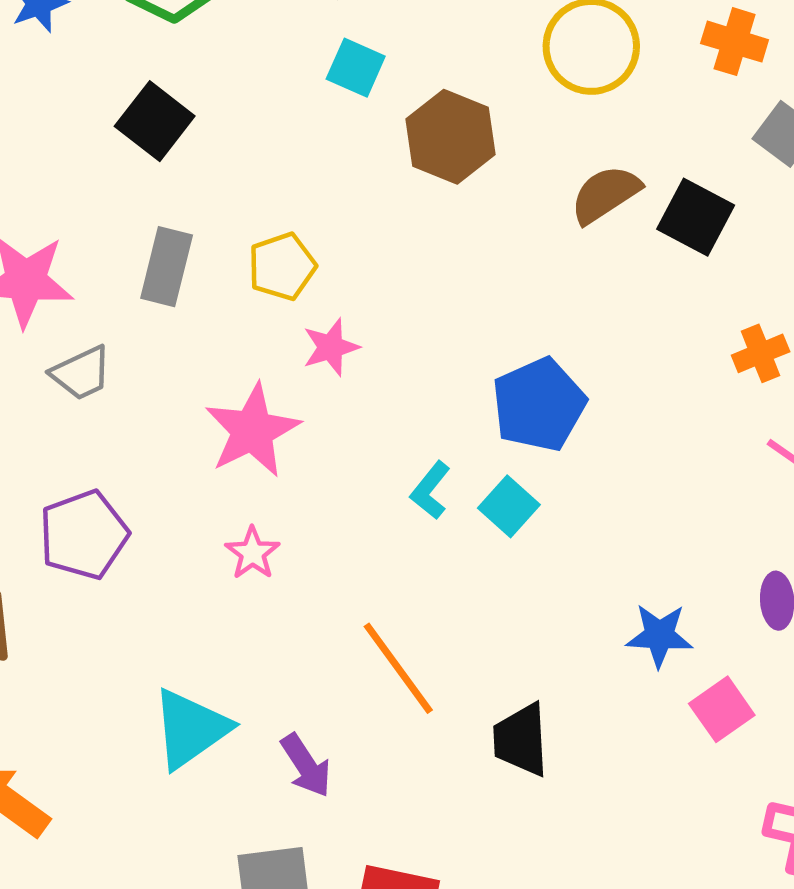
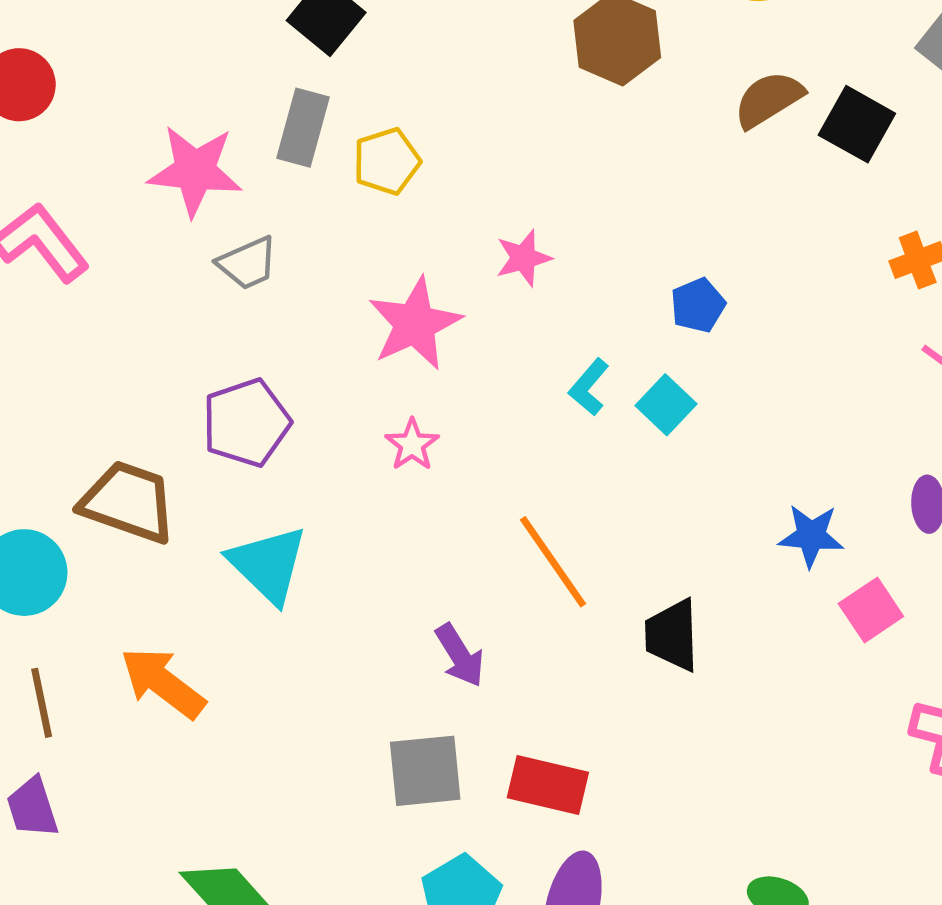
yellow pentagon: (282, 266) -> (387, 161), moved
gray rectangle: (167, 267) -> (303, 128), moved
pink star: (331, 347) -> (523, 258), moved
blue pentagon: (539, 405) -> (698, 305), size x0.6
cyan triangle: (190, 729) -> (268, 564), moved, turned -42

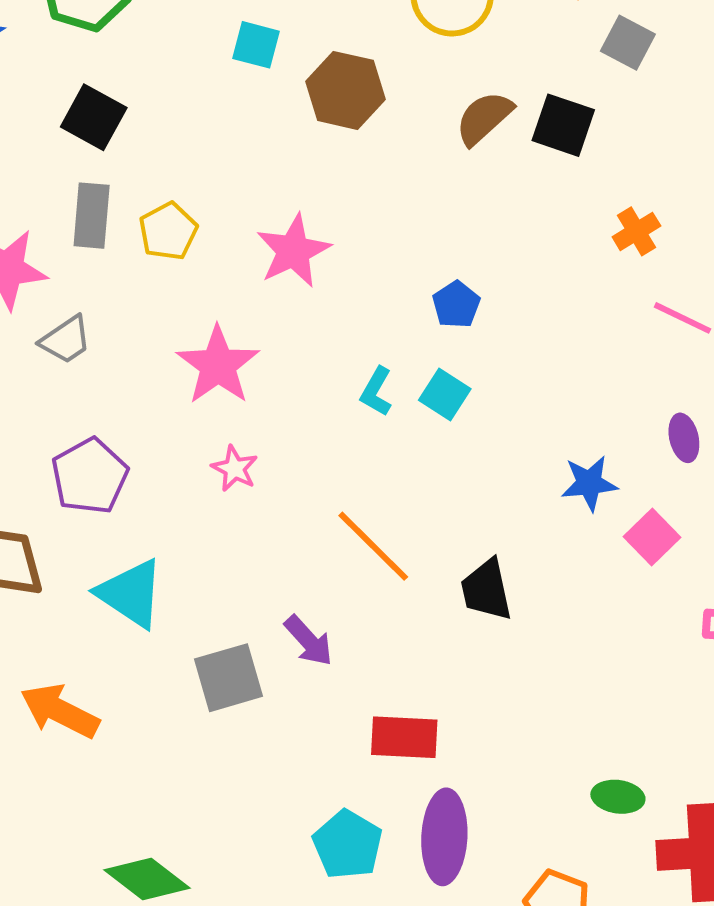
pink star: (523, 258) -> (293, 251), moved, size x1.5
gray square: (425, 771) -> (228, 678), moved

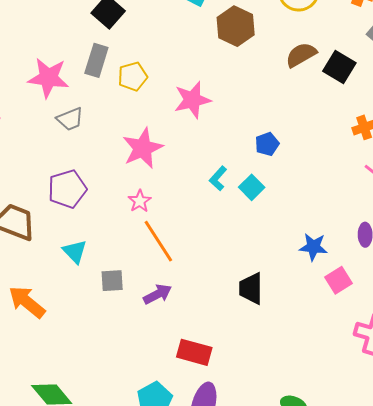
orange line: (373, 546) -> (158, 241), moved
cyan triangle: (131, 593) -> (75, 252), size x0.7
purple arrow: (309, 641) -> (157, 294), turned -88
gray square: (228, 678) -> (112, 281), moved, size x0.7

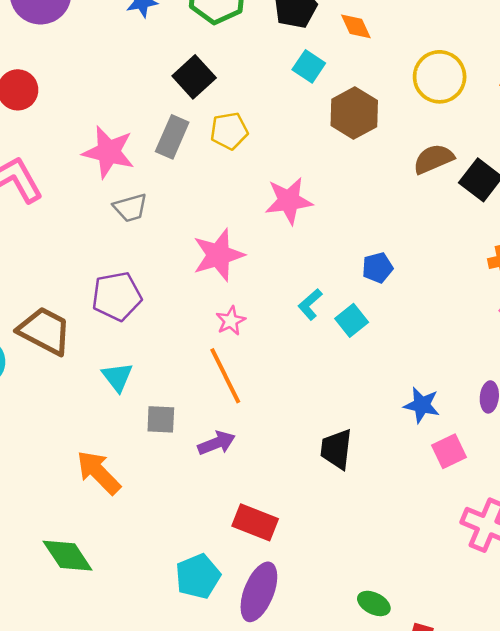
yellow pentagon: (133, 76) -> (229, 131), moved
pink star: (140, 201) -> (231, 321), moved
orange arrow: (27, 302) -> (99, 472), moved

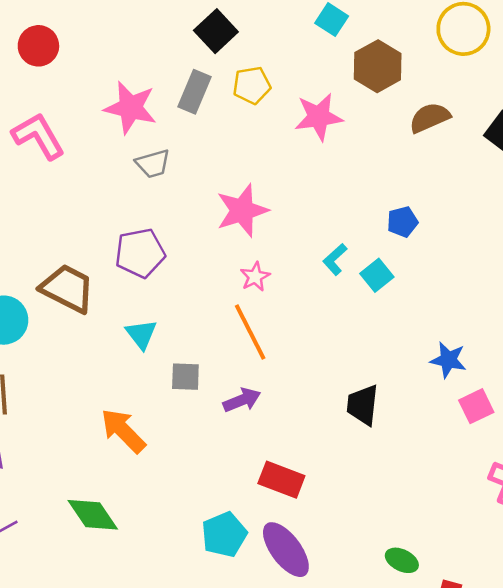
brown semicircle: (433, 159) -> (430, 118), moved
pink star: (289, 201) -> (319, 117), moved
purple ellipse: (259, 592) -> (286, 550), turned -58

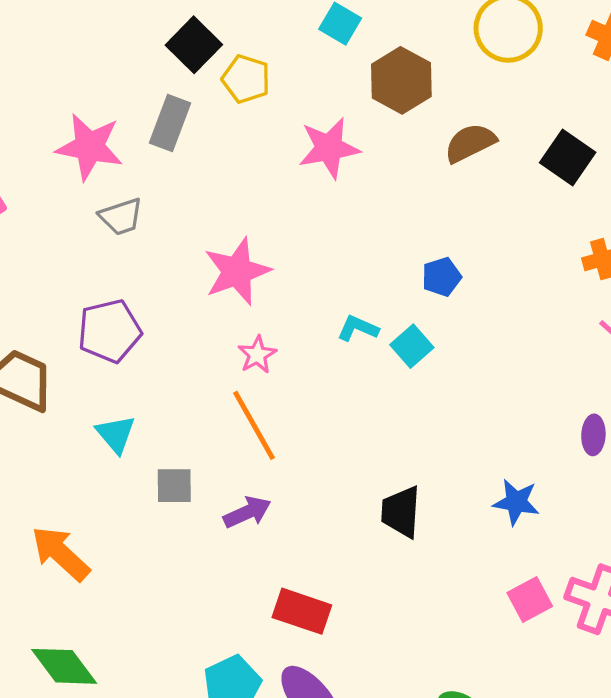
yellow pentagon: (252, 85) -> (246, 79), moved, turned 30
cyan L-shape: (335, 259) -> (358, 328), turned 68
blue star: (448, 360) -> (516, 502), moved
pink square: (476, 406) -> (530, 599), moved
orange arrow: (123, 431) -> (61, 553), moved

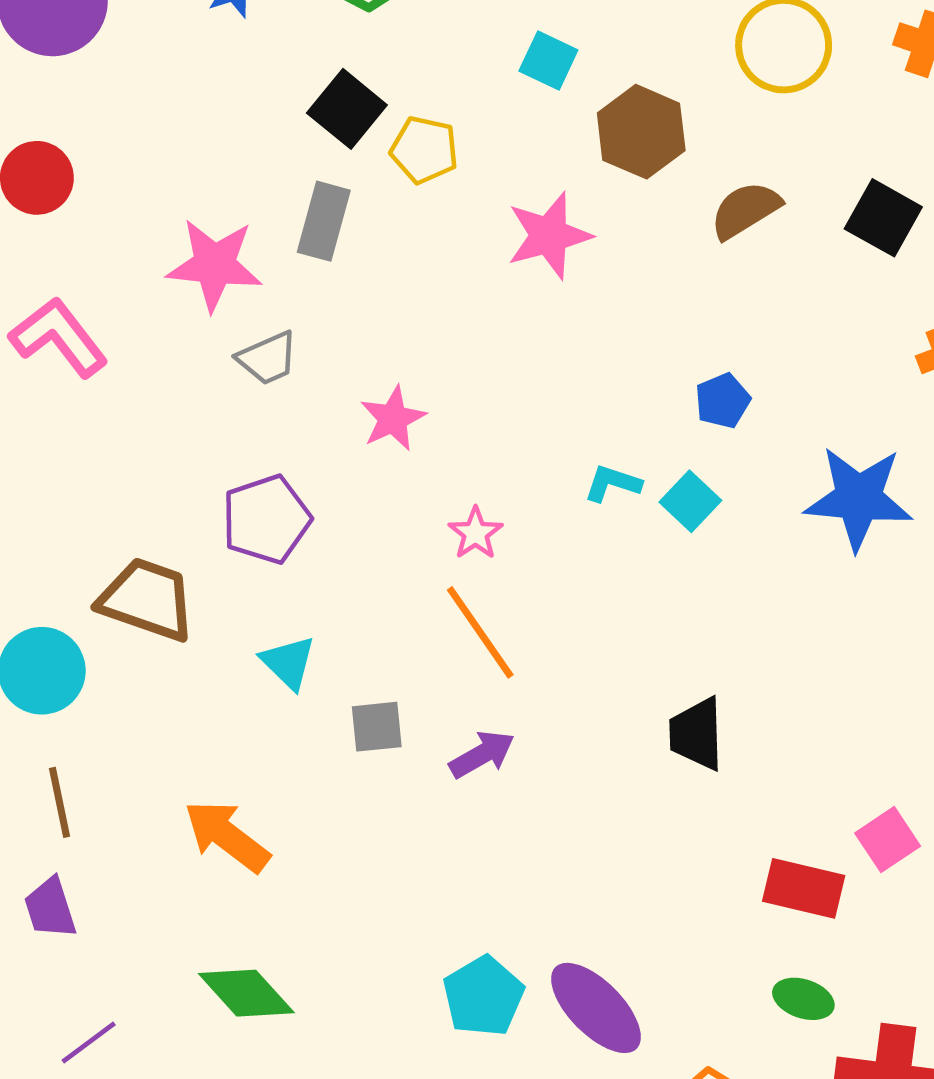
pink star: (237, 271) -> (393, 418), moved, size x0.7
blue star: (516, 502) -> (859, 498), moved, size x1.6
red rectangle: (302, 611) -> (804, 888), moved

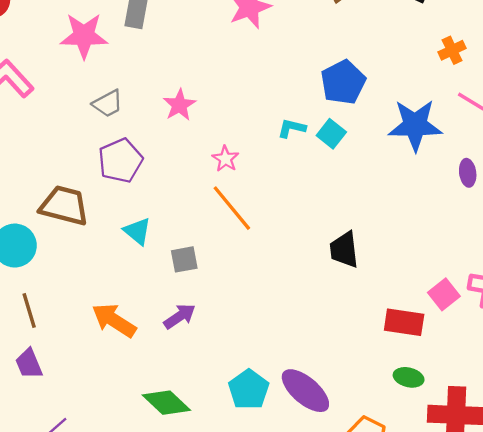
gray trapezoid: (268, 358) -> (108, 104), moved
blue pentagon: (723, 401) -> (343, 82), size x1.6
purple arrow: (482, 754) -> (180, 316), moved
green diamond: (246, 993) -> (166, 403), moved

